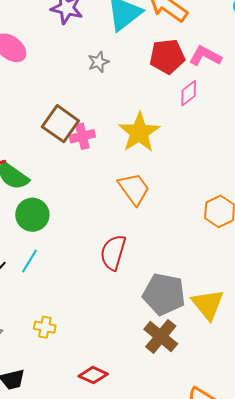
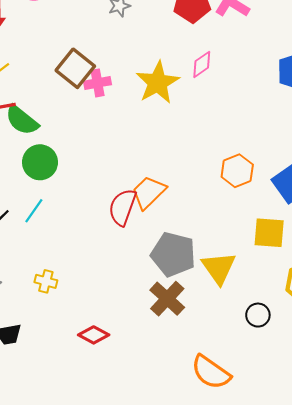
pink diamond: (189, 93) -> (202, 64), moved
orange trapezoid: (134, 189) -> (149, 192), moved, turned -102

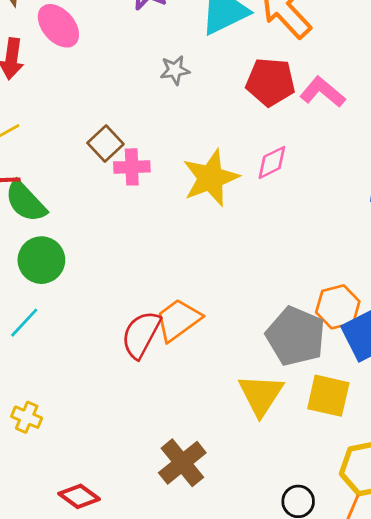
brown square: (75, 68) -> (105, 144), size x0.7
orange hexagon: (237, 171) -> (338, 307), moved
gray pentagon: (173, 254) -> (296, 336), moved
yellow triangle: (219, 268) -> (261, 395), moved

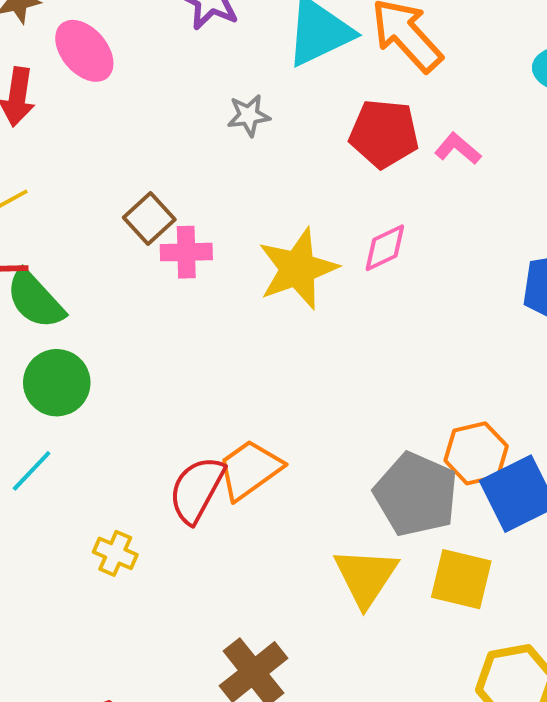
pink L-shape: (323, 92) -> (458, 149), size x0.7
yellow cross: (27, 417) -> (115, 553), moved

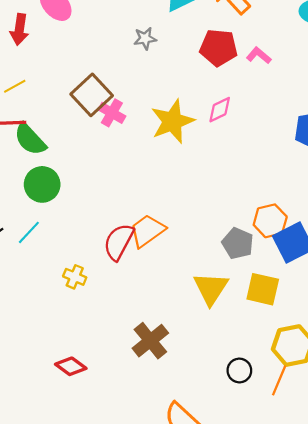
brown square: (149, 219) -> (92, 95), size x1.5
pink cross: (186, 252) -> (112, 113), turned 32
gray pentagon: (416, 494) -> (238, 243), size x0.7

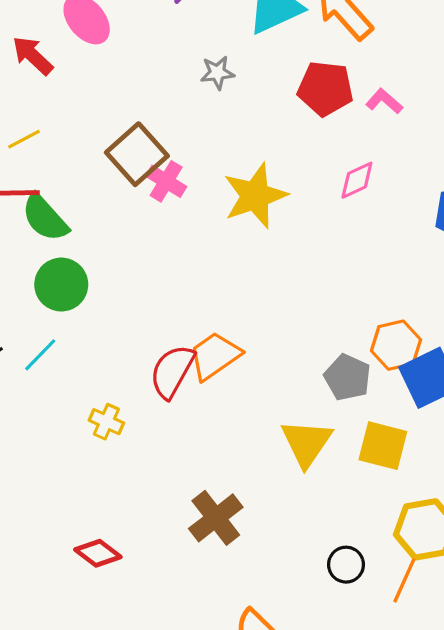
red arrow: (19, 29) -> (33, 56), turned 124
pink diamond: (220, 110) -> (357, 180), moved

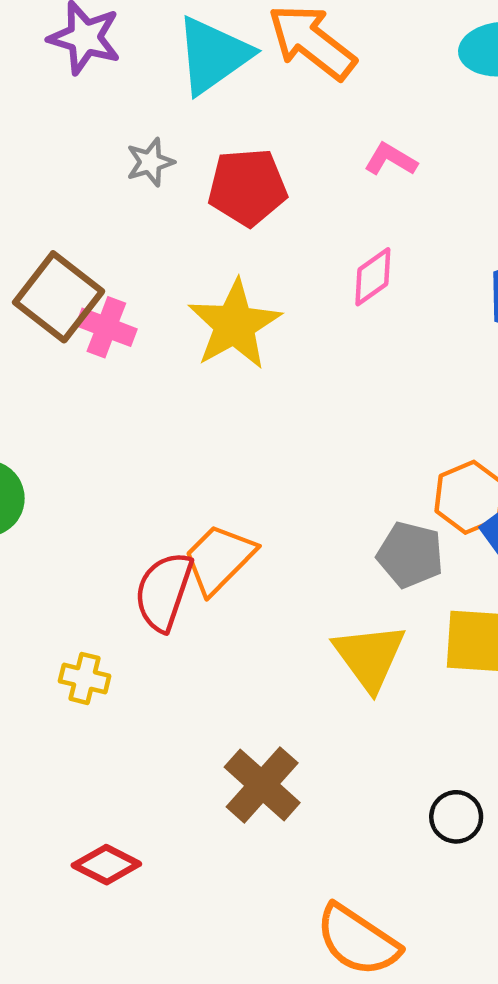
red pentagon: (325, 89) -> (247, 187), moved

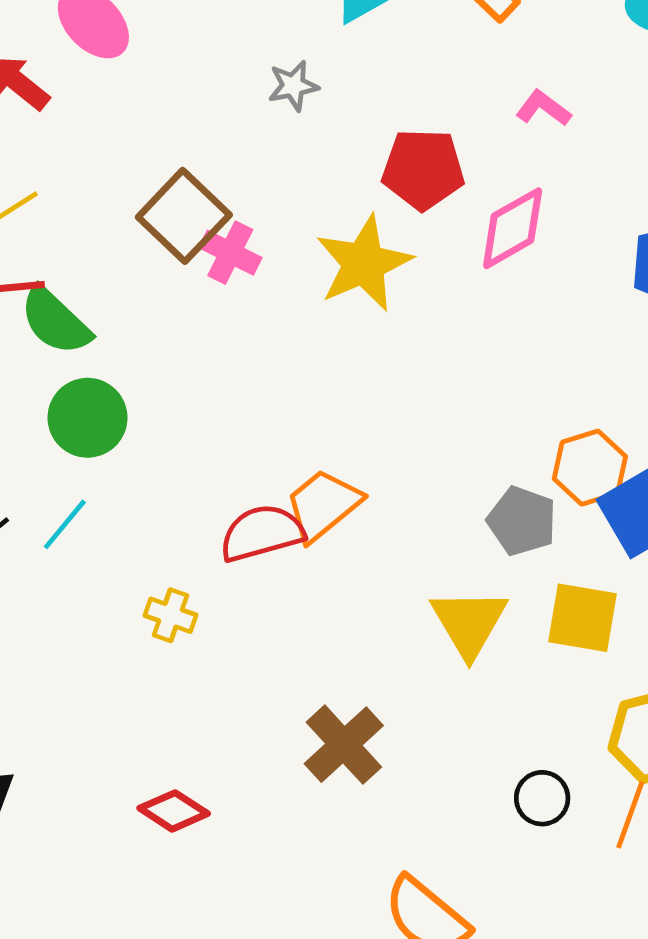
red pentagon: (247, 187) -> (423, 169), moved
pink diamond: (373, 277) -> (513, 228), size x1.4
red semicircle: (164, 591) -> (262, 533), turned 50

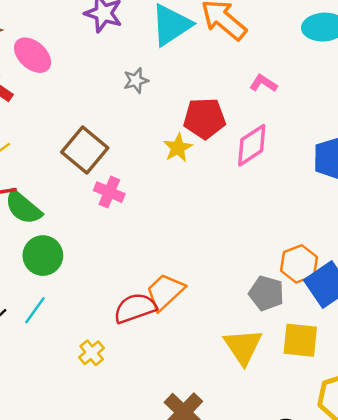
pink cross: (230, 253) -> (109, 192), moved
yellow star: (364, 263) -> (178, 148), moved, size x0.6
yellow cross: (171, 615) -> (92, 353), turned 35

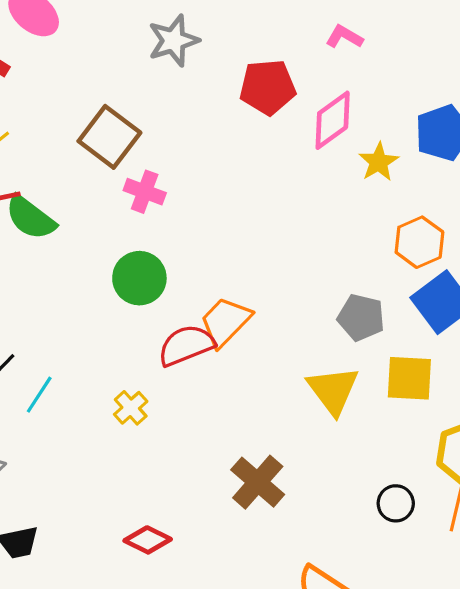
gray star: (136, 80) -> (173, 41), size x1.5
yellow star: (178, 148) -> (379, 162), moved
green circle: (43, 256) -> (139, 278), moved
orange hexagon: (299, 264) -> (419, 242), moved
cyan line: (35, 310) -> (39, 395), moved

